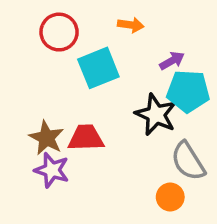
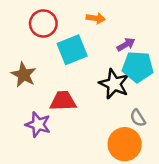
brown star: (46, 138) -> (24, 75), moved
gray semicircle: (188, 161) -> (138, 118), size x0.6
orange circle: (170, 197) -> (125, 144), size x1.6

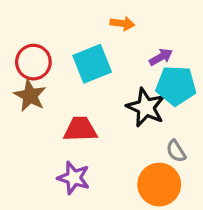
red circle: (43, 24) -> (33, 62), moved
purple star: (38, 125) -> (74, 178), moved

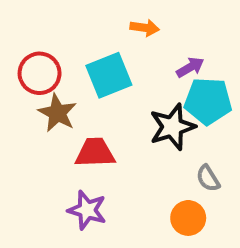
brown star: (30, 96) -> (57, 113), moved
black star: (146, 107) -> (172, 127), turned 30
orange circle: (159, 185) -> (188, 218), size x0.7

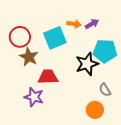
orange arrow: (145, 28) -> (74, 24), moved
purple arrow: (190, 67) -> (92, 24), moved
purple star: (87, 210) -> (34, 97), moved

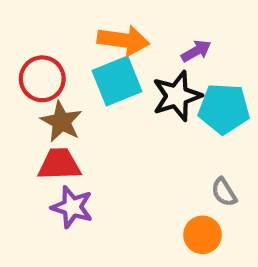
orange arrow: (74, 24) -> (123, 40), moved, size x1.6
black star: (87, 64) -> (177, 96), moved
red trapezoid: (48, 77) -> (59, 164), moved

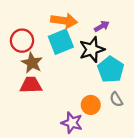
cyan pentagon: (224, 109) -> (111, 69), moved, turned 30
purple star: (72, 207) -> (72, 123), moved
orange circle: (203, 235) -> (91, 105), moved

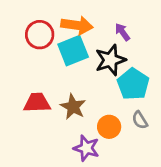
purple arrow: (102, 26) -> (122, 32), turned -96
red circle: (22, 41) -> (40, 35), moved
brown star: (32, 63) -> (73, 107), moved

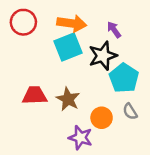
red circle: (40, 35) -> (23, 22), moved

